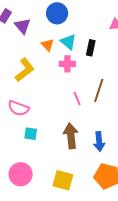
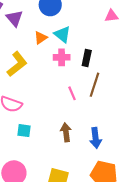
orange triangle: (48, 45) -> (41, 38), turned 40
black rectangle: (91, 48) -> (87, 58), moved
brown arrow: (71, 136) -> (66, 132), size x0.7

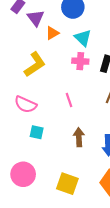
orange triangle: (41, 38) -> (52, 33), moved
pink line: (72, 93) -> (69, 100), moved

